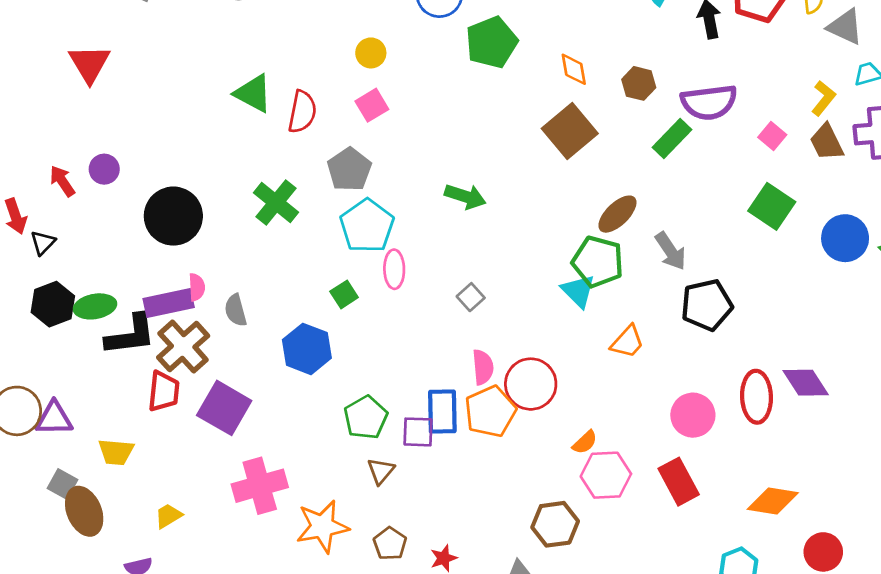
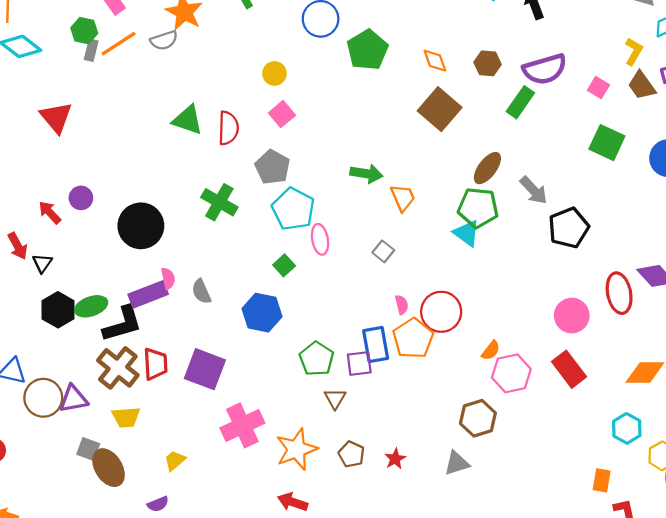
orange trapezoid: (627, 342) -> (403, 198), moved, turned -56
brown cross: (183, 347) -> (118, 368), moved
pink semicircle: (483, 367) -> (402, 305), size x0.7

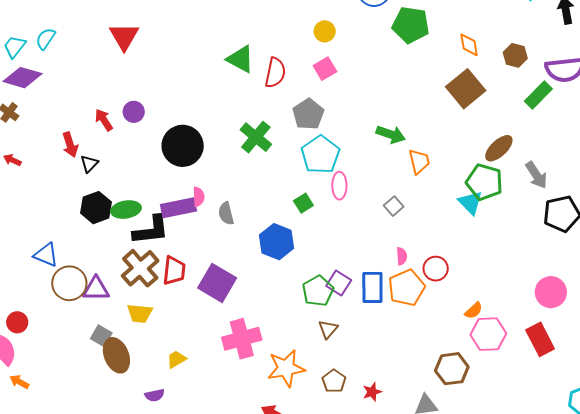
green pentagon: (367, 50) -> (411, 25), turned 30
red circle: (441, 312) -> (436, 269), size x0.7
purple square: (359, 363) -> (339, 283), moved, turned 30

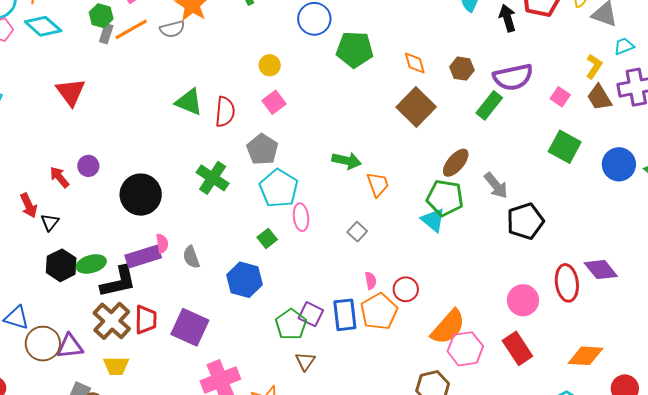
orange semicircle: (474, 311) -> (448, 327), size x2.0

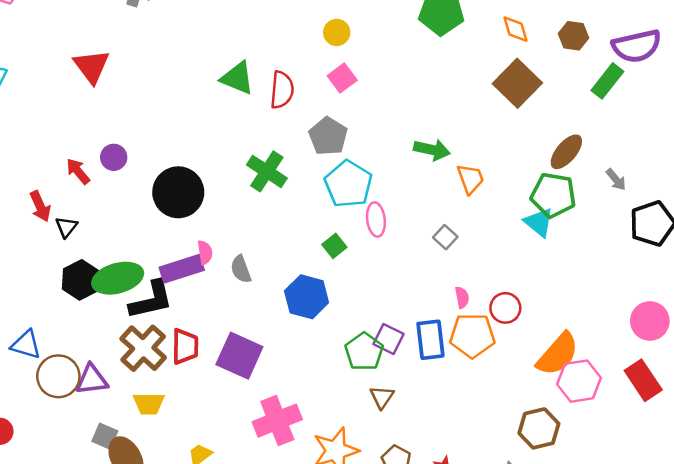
gray arrow: (496, 185) -> (616, 180), size x0.7
green ellipse: (91, 264) -> (118, 278), size x1.4
orange pentagon: (379, 312) -> (472, 335), turned 30

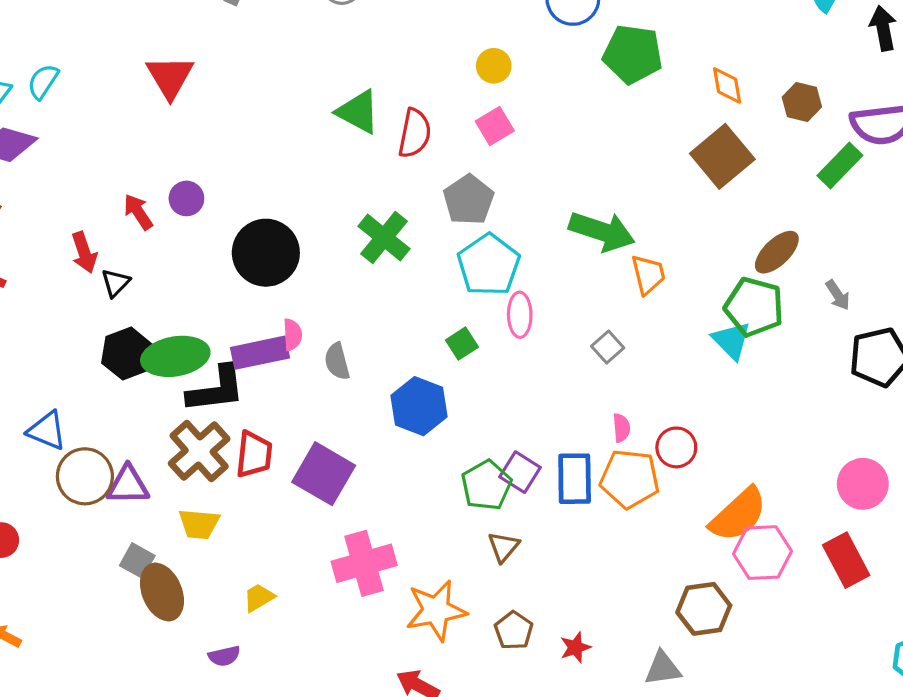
green arrow: (432, 150) -> (602, 231), size x1.4

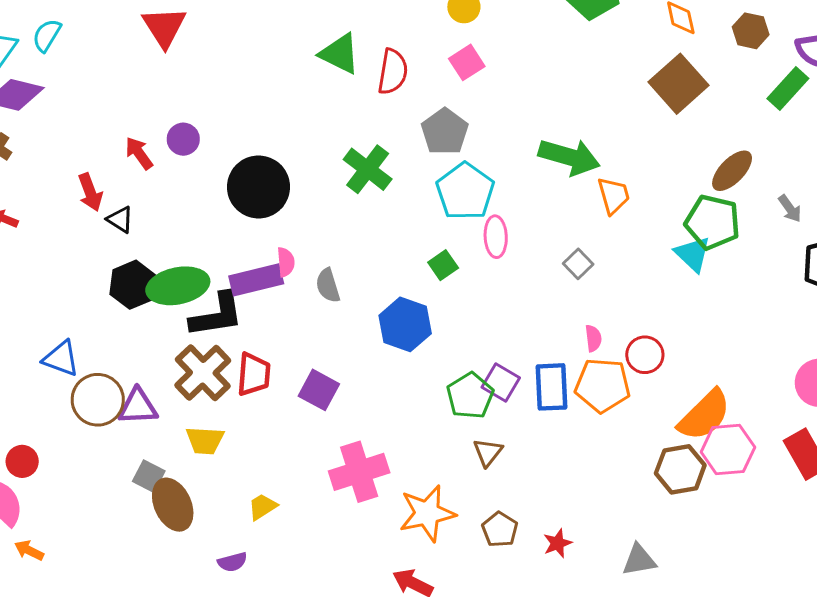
black triangle: (115, 283) -> (120, 219), turned -40
purple square: (324, 474) -> (319, 390), size x0.7
brown hexagon: (704, 609) -> (680, 469), moved

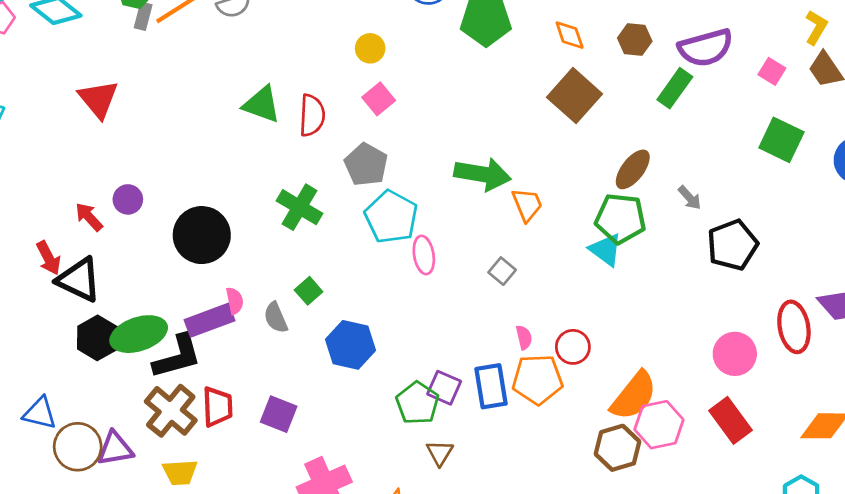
black triangle: (120, 219) -> (79, 280), size x1.8
green square: (443, 265) -> (309, 291), moved

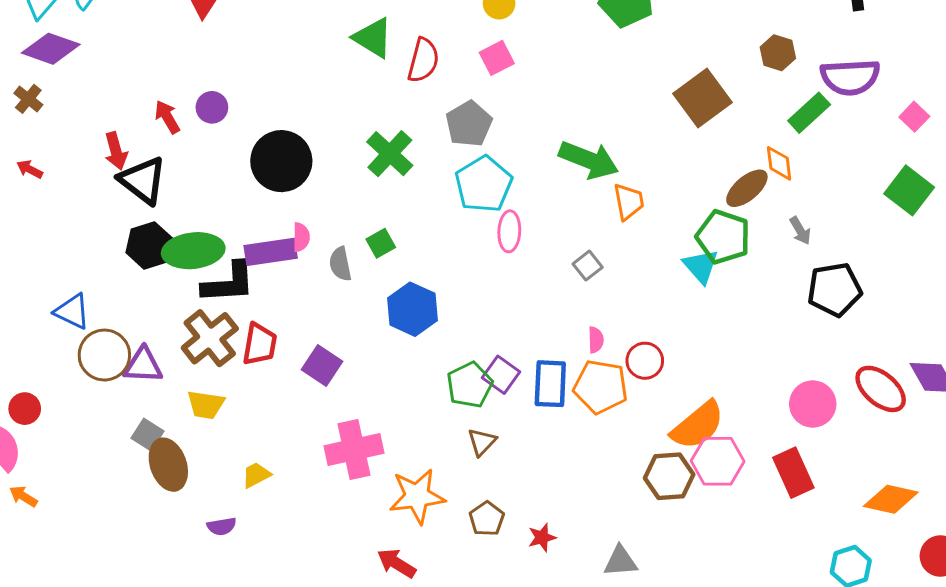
orange diamond: (570, 35) -> (779, 163), moved
red ellipse: (794, 327) -> (881, 389), turned -51

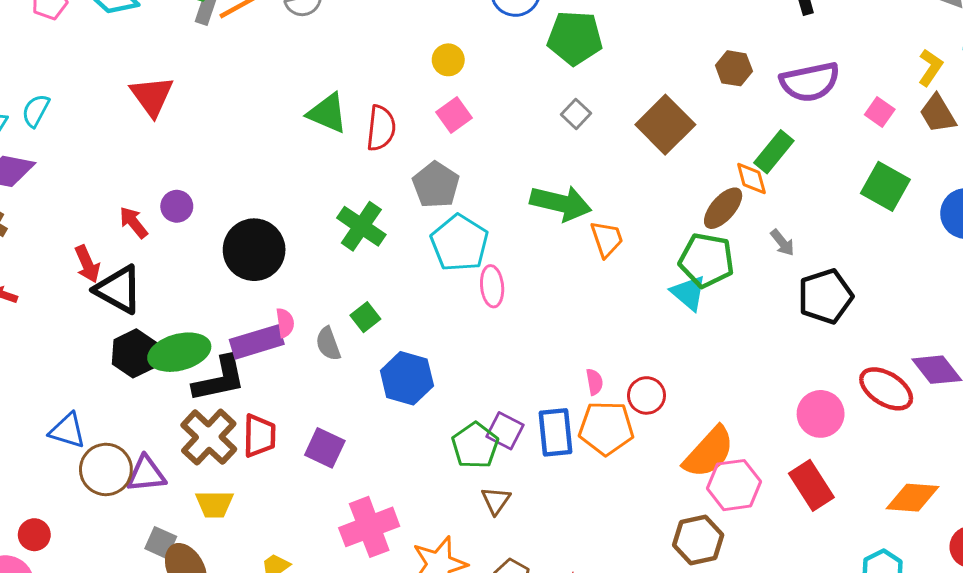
green rectangle: (809, 113) -> (774, 152), moved
gray square: (588, 266) -> (576, 114), moved
brown hexagon: (669, 476) -> (698, 540), moved

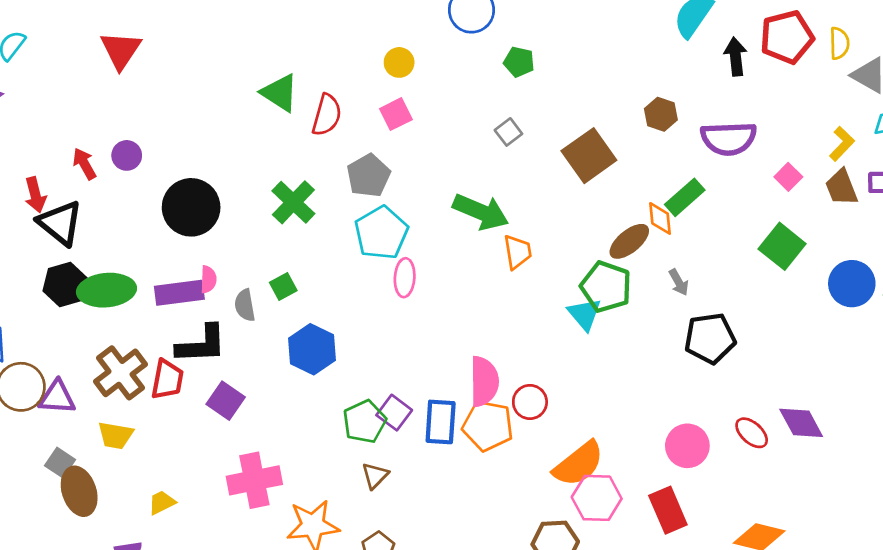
green pentagon: (575, 38) -> (519, 62), size x0.6
black L-shape: (219, 379) -> (201, 344), moved
pink semicircle: (594, 382) -> (484, 381), size x2.0
red ellipse: (886, 389) -> (752, 433), size x0.7

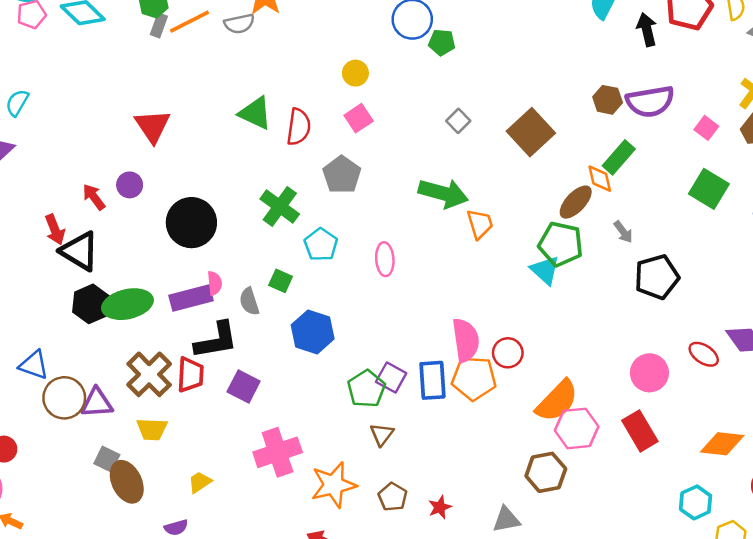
red triangle: (121, 50) -> (153, 126), moved
green pentagon: (519, 62) -> (442, 42), moved
brown hexagon: (661, 114) -> (608, 100), moved
cyan pentagon: (381, 233) -> (321, 245), moved, size x0.7
green square: (283, 287) -> (281, 281), turned -30

